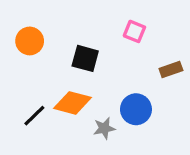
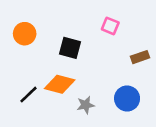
blue circle: (136, 109) -> (127, 98), moved

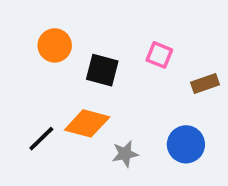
pink square: (110, 26) -> (159, 55), moved
orange circle: (25, 34) -> (55, 45), moved

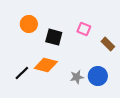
brown rectangle: (205, 83) -> (108, 44), turned 64
gray star: (125, 154) -> (77, 77), moved

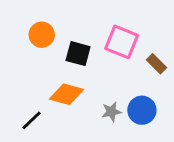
pink square: (84, 29) -> (122, 42), size x1.6
black line: (22, 73) -> (32, 120), moved

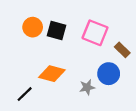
black square: (78, 54) -> (56, 31), moved
blue circle: (142, 110) -> (109, 74), moved

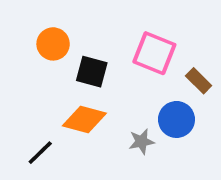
black square: (56, 31) -> (92, 72), moved

